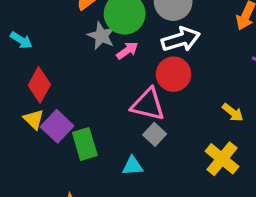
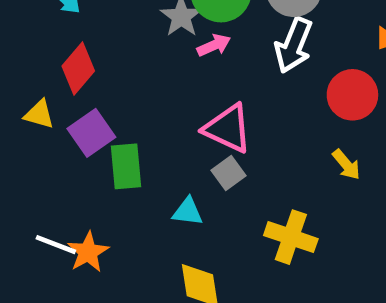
white arrow: (181, 39) -> (294, 45), turned 117
red circle: (173, 74) -> (352, 95), moved
yellow triangle: (34, 119) -> (39, 114), moved, turned -40
yellow cross: (222, 159) -> (291, 237), moved, turned -32

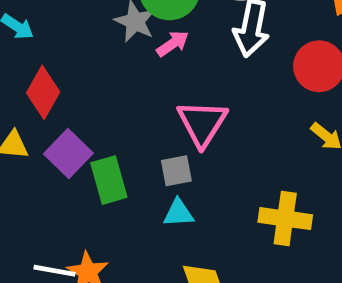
pink triangle: (228, 128) -> (202, 123), turned 48
gray square: (228, 173) -> (176, 171), moved, turned 36

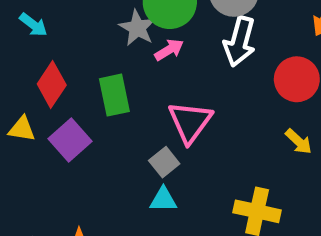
gray square: (176, 171) -> (164, 162), turned -32
green rectangle: (109, 180) -> (114, 95), moved

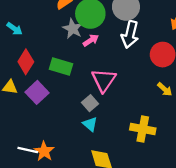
green rectangle: (114, 95) -> (61, 67), turned -60
cyan triangle: (163, 200) -> (90, 124), turned 42

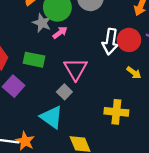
white arrow: (130, 34) -> (110, 42), moved
cyan triangle: (90, 124) -> (52, 117), moved, size x1.6

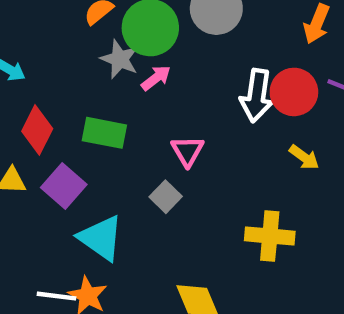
pink triangle: (76, 69) -> (187, 151), size x0.7
cyan triangle: (52, 117) -> (101, 238), moved

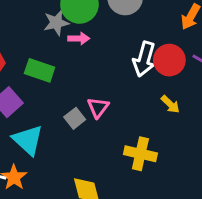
gray star: (120, 59) -> (56, 23), turned 30
pink arrow: (156, 78) -> (79, 38), turned 30
pink triangle: (187, 151) -> (98, 107), moved

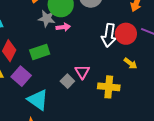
gray star: (56, 23) -> (47, 19), turned 30
green rectangle: (40, 70) -> (40, 52), turned -30
yellow cross: (140, 154) -> (109, 87), moved

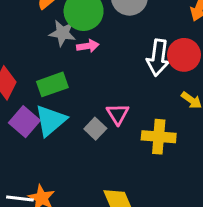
cyan triangle: (38, 100) -> (50, 120), moved, turned 45

